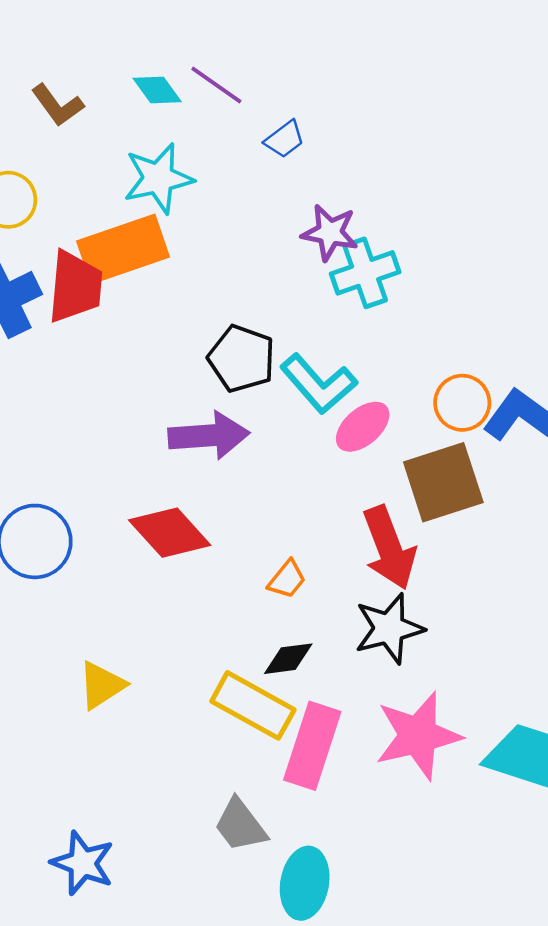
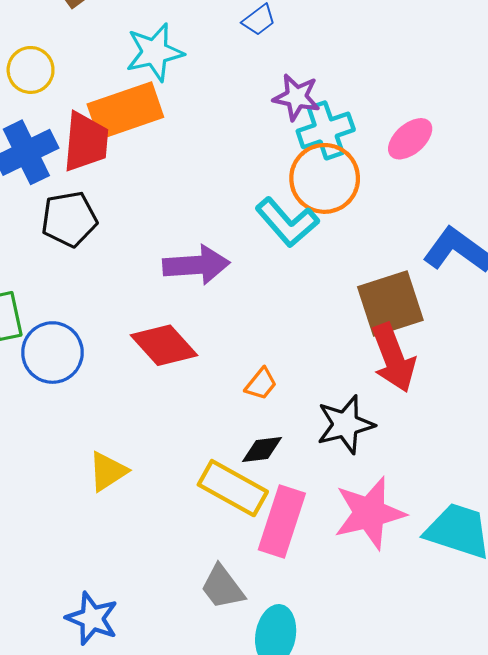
black pentagon: (242, 359) -> (69, 219), moved, turned -30
orange circle: (462, 403) -> (325, 178), moved, size x1.5
pink ellipse: (363, 427) -> (410, 139), moved
red arrow: (389, 548) -> (393, 358), moved

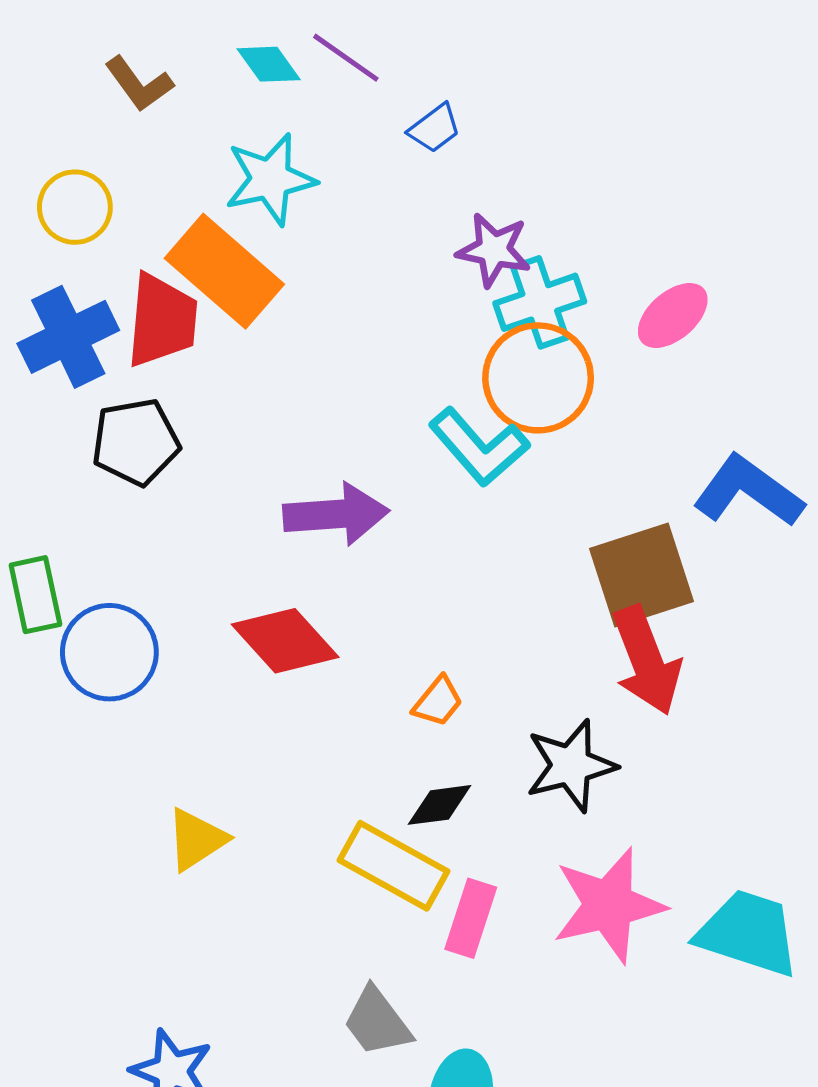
orange rectangle: (125, 111) -> (224, 271), turned 60
pink rectangle: (282, 521) -> (471, 918), size x0.7

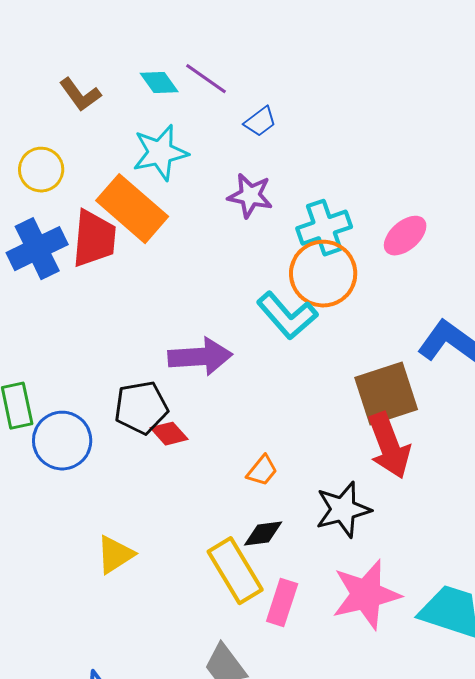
purple star: (494, 250) -> (250, 196), moved
black pentagon: (136, 442) -> (141, 408), moved
red diamond: (285, 641) -> (169, 434), size x0.6
yellow rectangle: (394, 866) -> (235, 571), turned 30

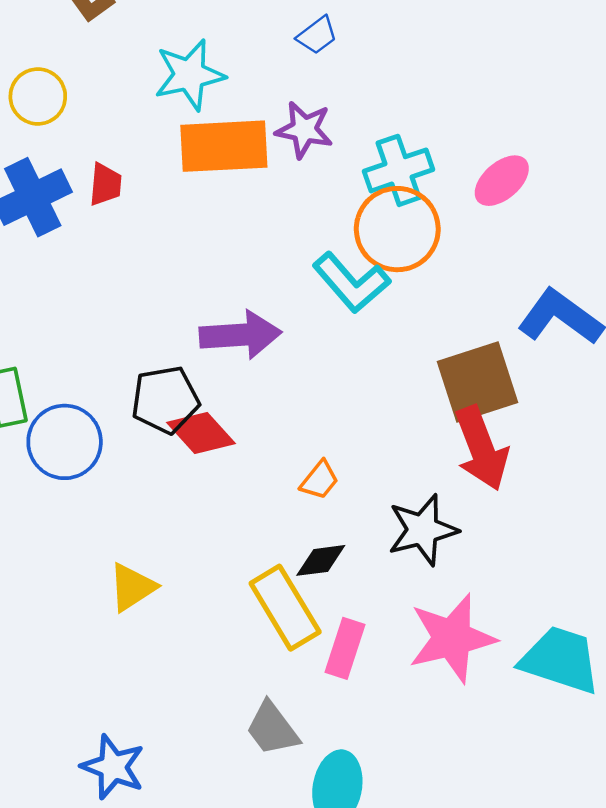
orange rectangle: (132, 209) -> (224, 146), moved, turned -44
red trapezoid: (94, 239) -> (105, 184), size x0.6
red diamond: (169, 434) -> (201, 433), size x1.4

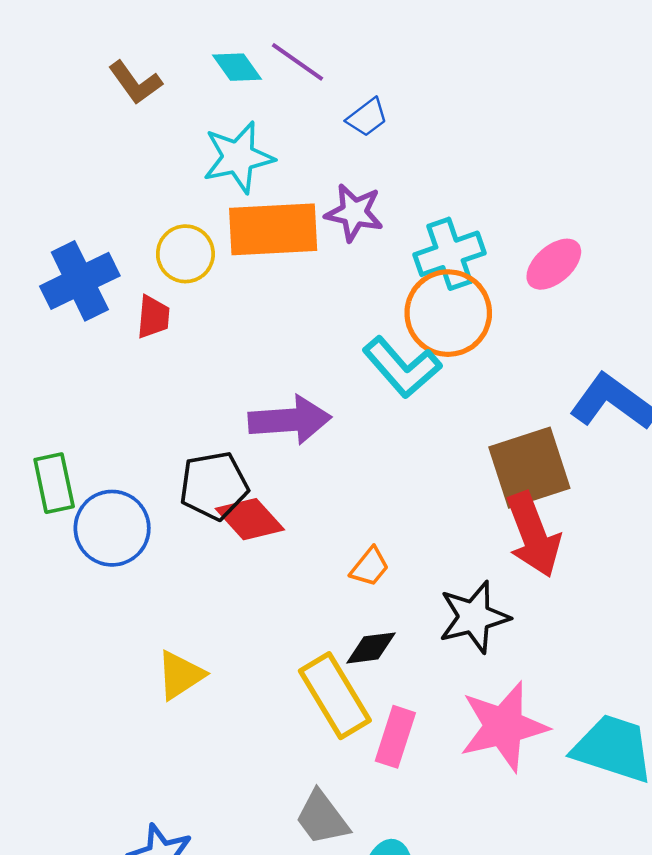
yellow circle: (38, 96) -> (185, 254), moved
red trapezoid: (105, 184) -> (153, 317), moved

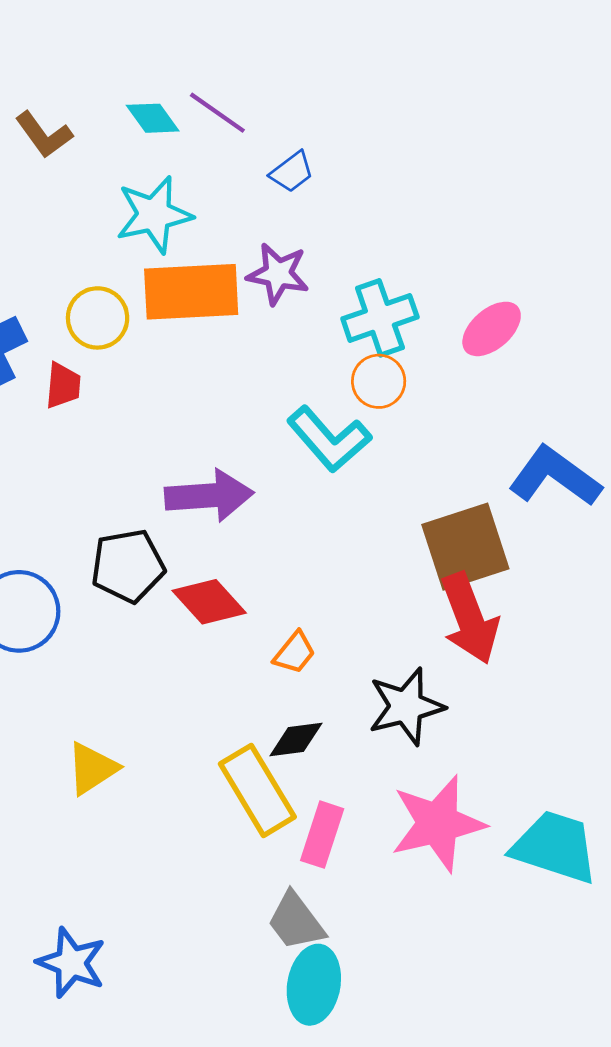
orange circle: (448, 313) -> (379, 381), size x0.6
red diamond: (250, 519) -> (209, 602), moved
gray trapezoid: (322, 818) -> (296, 921), moved

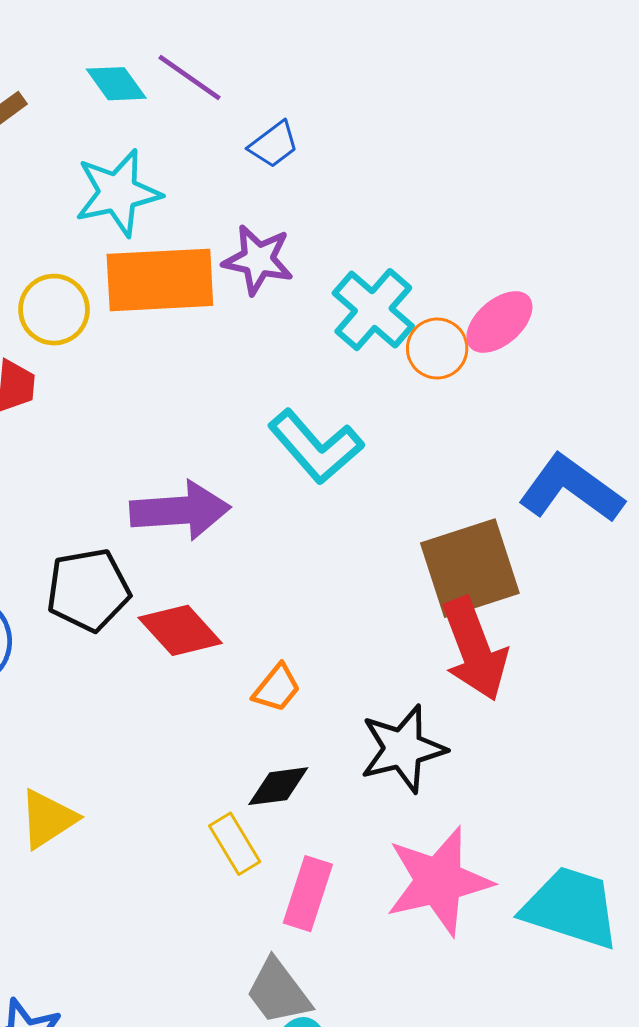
cyan cross: (380, 318) -> (373, 310), turned -30
orange circle: (379, 381) -> (437, 348), moved
yellow rectangle: (257, 790) -> (235, 844), size x0.6

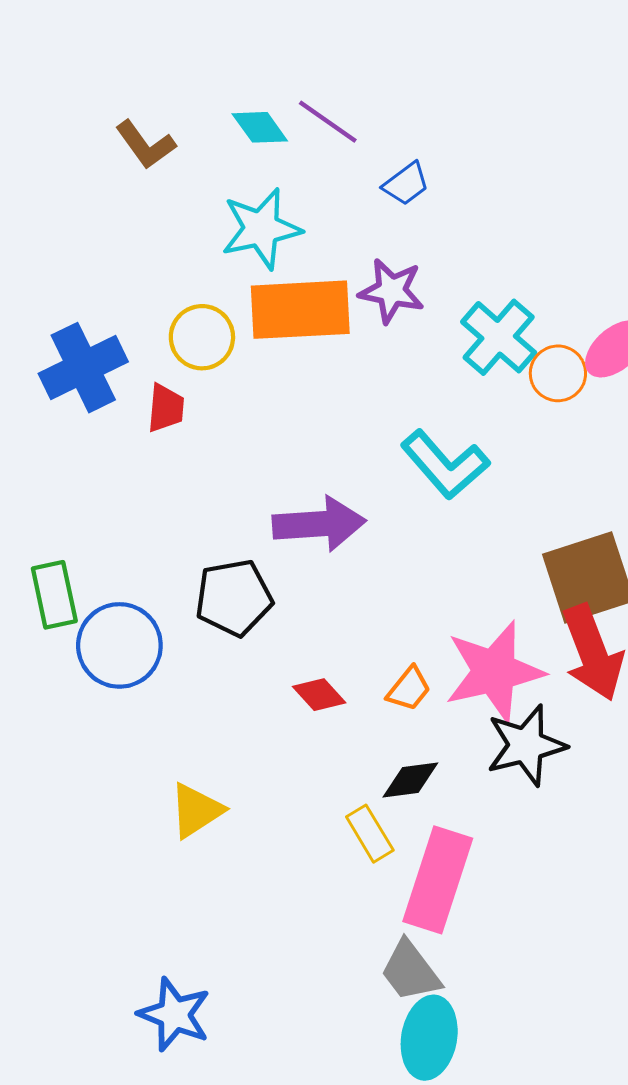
red diamond: (180, 630) -> (319, 695), moved, size x0.7
pink star: (439, 881) -> (494, 672), moved
pink rectangle: (308, 894) -> (438, 880), size x1.5

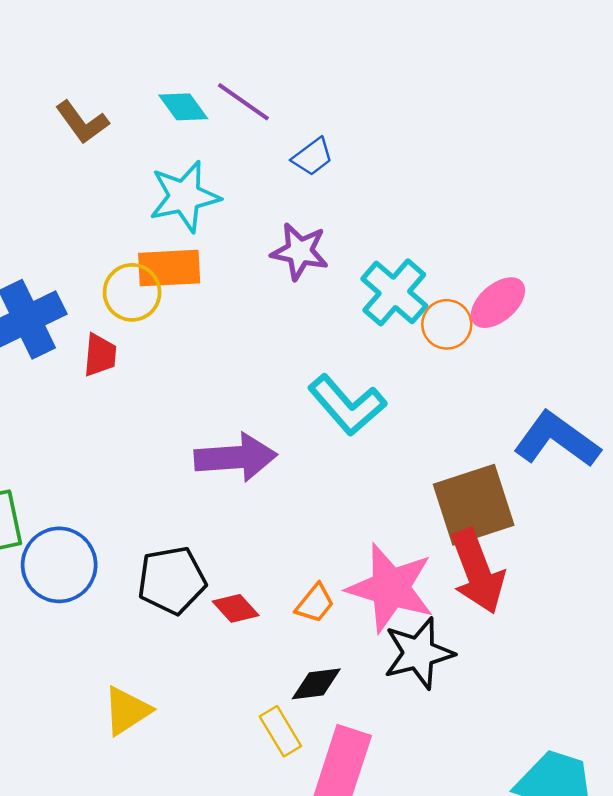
orange rectangle: (300, 310) -> (169, 268), moved, size x0.7
black pentagon: (234, 598) -> (172, 580), moved
pink star: (494, 672) -> (390, 588), turned 30

